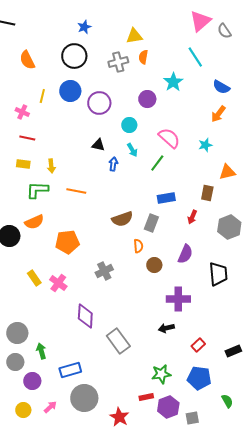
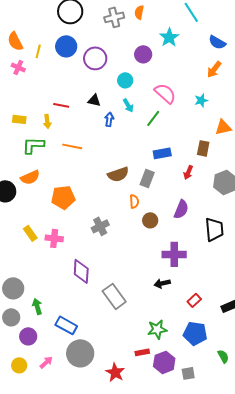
orange semicircle: (27, 60) -> (15, 41), moved
red line: (27, 138) -> (61, 105), moved
pink cross: (58, 283) -> (54, 238), turned -30
blue rectangle: (70, 370) -> (66, 325), turned 45

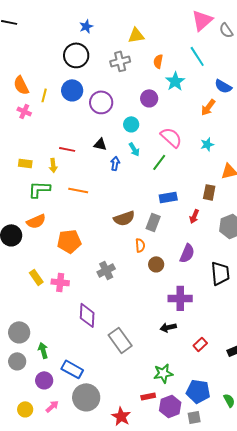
orange semicircle: (139, 12) -> (158, 61), moved
orange arrow: (214, 69) -> (208, 107), moved
blue pentagon: (195, 333) -> (198, 391), moved
purple circle: (28, 336) -> (44, 380), moved

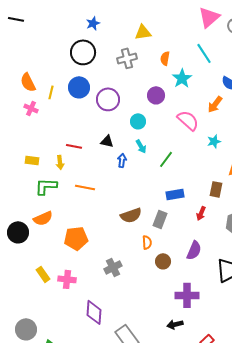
pink semicircle: (171, 137) -> (188, 120), moved

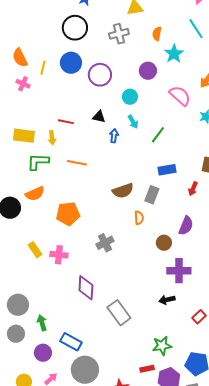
yellow rectangle: (32, 160) -> (24, 136), size x1.5
brown circle: (163, 261) -> (164, 243), moved

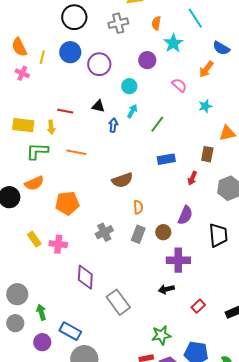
pink semicircle: (180, 96) -> (179, 85), size x0.7
cyan arrow: (133, 122) -> (132, 111), turned -120
gray rectangle: (152, 195) -> (138, 234), moved

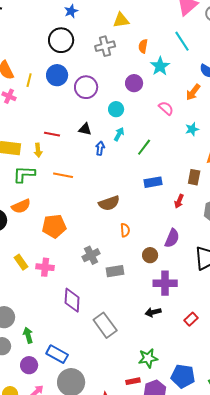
gray rectangle: (138, 234) -> (115, 271), moved, turned 60
red rectangle: (198, 306) -> (191, 319), moved

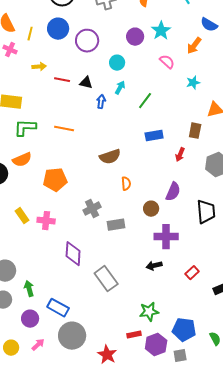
cyan star: (160, 66) -> (161, 31), moved
red line: (52, 134) -> (62, 80), moved
yellow arrow: (38, 150) -> (39, 67), moved, turned -88

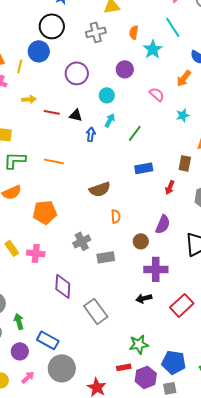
blue circle: (58, 29) -> (39, 51), moved
cyan star: (161, 31) -> (153, 49), moved
red rectangle: (192, 273) -> (182, 305), size x1.6

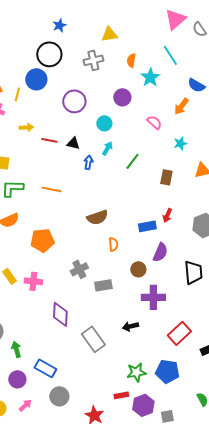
brown rectangle: (185, 163) -> (166, 177), moved
blue rectangle: (144, 168) -> (147, 226), moved
black arrow: (144, 298) -> (130, 326), moved
blue pentagon: (174, 362) -> (167, 371), moved
gray circle: (62, 368) -> (59, 396), size x0.7

